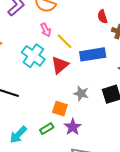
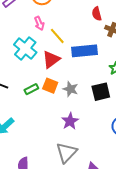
orange square: (60, 109) -> (50, 86), moved
purple star: (73, 127) -> (70, 121), moved
green rectangle: (47, 129) -> (31, 89), moved

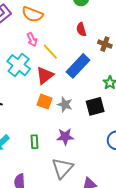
red semicircle: (97, 14) -> (81, 29), moved
blue rectangle: (85, 51) -> (78, 66), turned -40
green rectangle: (31, 89) -> (35, 142), moved, turned -64
purple star: (70, 121) -> (65, 137), turned 30

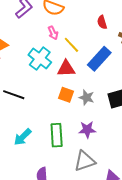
red triangle: (45, 75) -> (66, 69), turned 36
green rectangle: (35, 142) -> (57, 135), size x1.6
gray triangle: (62, 168) -> (85, 161), turned 30

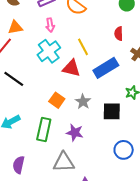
pink arrow: (53, 33) -> (50, 25), moved
orange square: (66, 95) -> (57, 100), moved

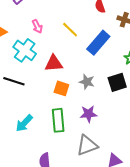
pink arrow: (50, 25) -> (37, 26), moved
cyan cross: (49, 51) -> (25, 50), moved
red triangle: (71, 68) -> (54, 63), moved

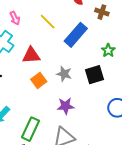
orange square: (61, 88) -> (39, 80), turned 35
green rectangle: (58, 120) -> (30, 129), moved, turned 30

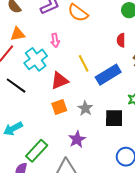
yellow line: (48, 22) -> (84, 63), moved
red triangle: (31, 55) -> (60, 81), turned -36
purple star: (66, 106) -> (77, 139), turned 30

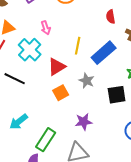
yellow line: (84, 63) -> (78, 46), turned 48
gray star: (85, 108) -> (87, 81), moved
purple star: (77, 139) -> (84, 122), turned 30

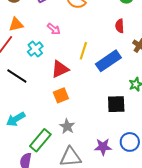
pink arrow: (46, 28) -> (54, 29), turned -40
cyan cross: (30, 50) -> (35, 49), size x0.7
gray star: (87, 81) -> (67, 126), moved
purple star: (84, 122) -> (103, 147), moved

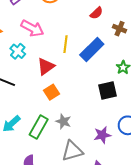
red semicircle: (120, 26) -> (96, 13), turned -120
pink arrow: (54, 29) -> (32, 28), size x1.6
green rectangle: (40, 140) -> (39, 127), moved

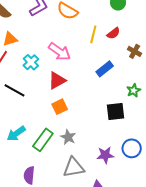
pink arrow: (32, 28) -> (59, 52), moved
yellow line: (65, 44) -> (93, 34), moved
blue rectangle: (92, 49) -> (105, 69), size x0.7

